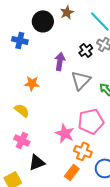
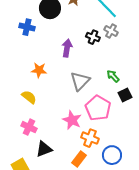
black cross: (86, 50) -> (93, 37), turned -32
gray triangle: (81, 80) -> (80, 81), moved
pink pentagon: (91, 121) -> (98, 108), turned -30

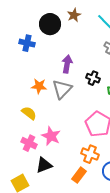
black cross: (93, 37) -> (93, 78), moved
gray triangle: (80, 81) -> (62, 89), moved
pink star: (72, 120) -> (51, 136), moved

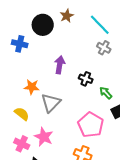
gray triangle: (62, 89) -> (51, 103), moved

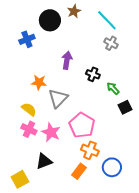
blue cross: (20, 44) -> (27, 39), turned -35
pink pentagon: (91, 125) -> (82, 125), moved
pink cross: (22, 144) -> (29, 129), moved

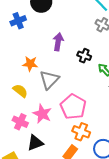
pink cross: (29, 129) -> (20, 122), moved

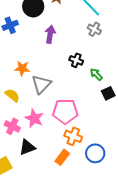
purple arrow: (58, 42) -> (50, 34), moved
pink pentagon: (73, 107) -> (65, 111), turned -30

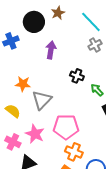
gray cross: (94, 29) -> (95, 45), turned 32

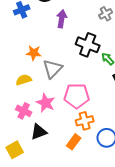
black cross: (77, 76) -> (88, 45), size x1.6
yellow semicircle: (13, 111) -> (24, 80), turned -56
orange cross: (74, 152) -> (85, 121), turned -36

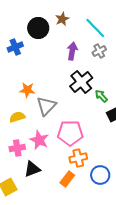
purple arrow: (62, 19) -> (72, 51), moved
black cross: (88, 45) -> (81, 82), turned 30
pink cross: (24, 111) -> (17, 148), turned -35

